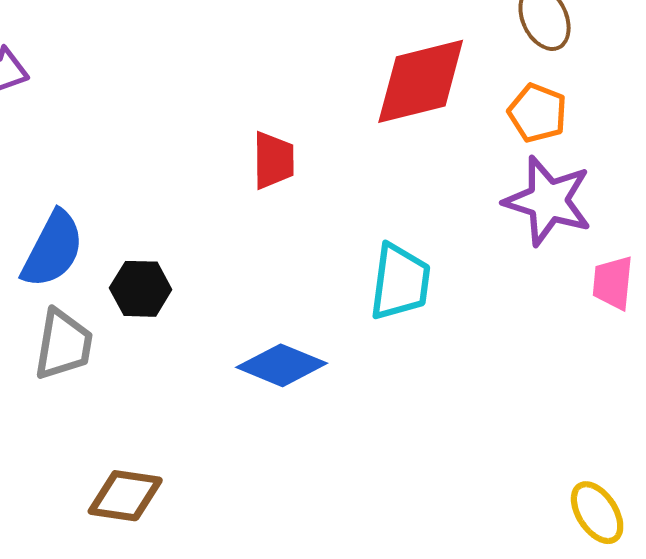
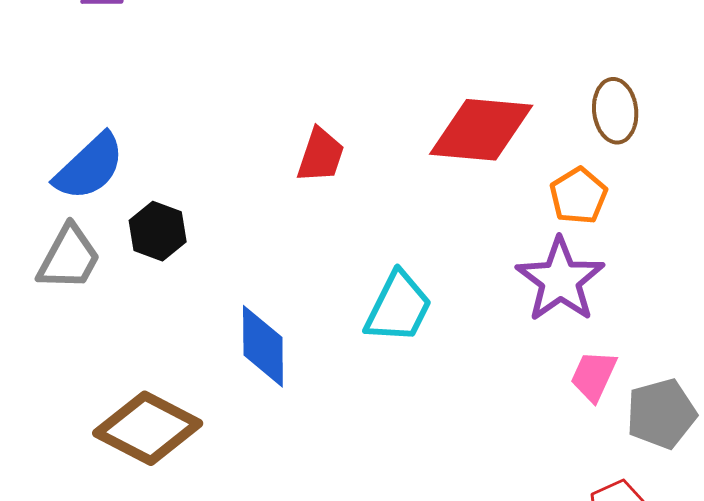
blue diamond: (282, 365) -> (263, 346), turned 48
brown diamond: (125, 496) -> (148, 428), moved, size x1.4

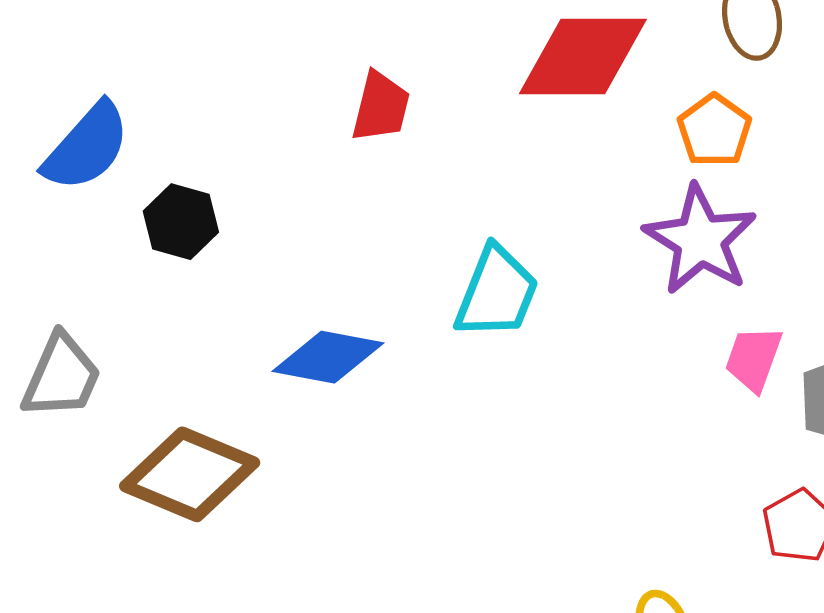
gray trapezoid: (69, 258) -> (61, 376), moved
blue diamond: (263, 346) -> (328, 357), turned -74

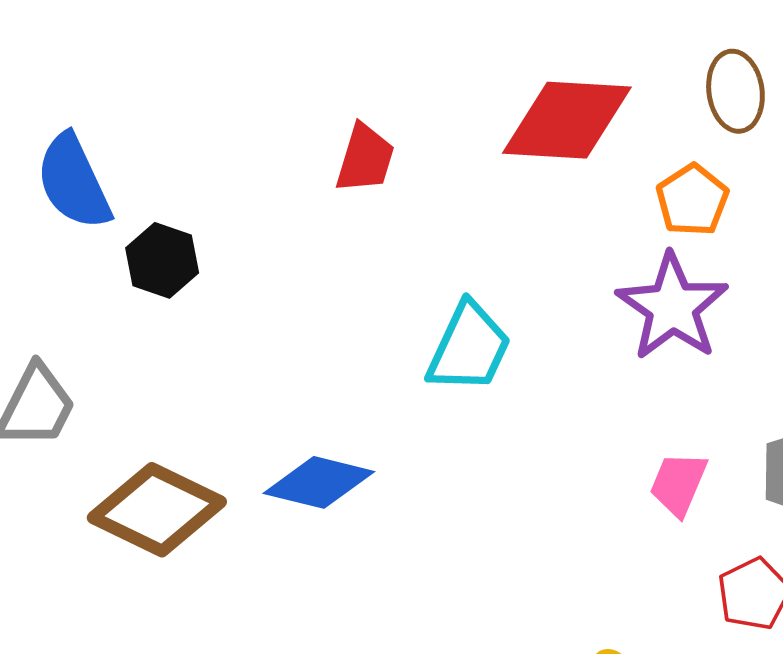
blue semicircle: (87, 147) -> (74, 182), turned 110
blue diamond: (328, 357) -> (319, 482), moved
pink trapezoid: (754, 359) -> (678, 484), moved

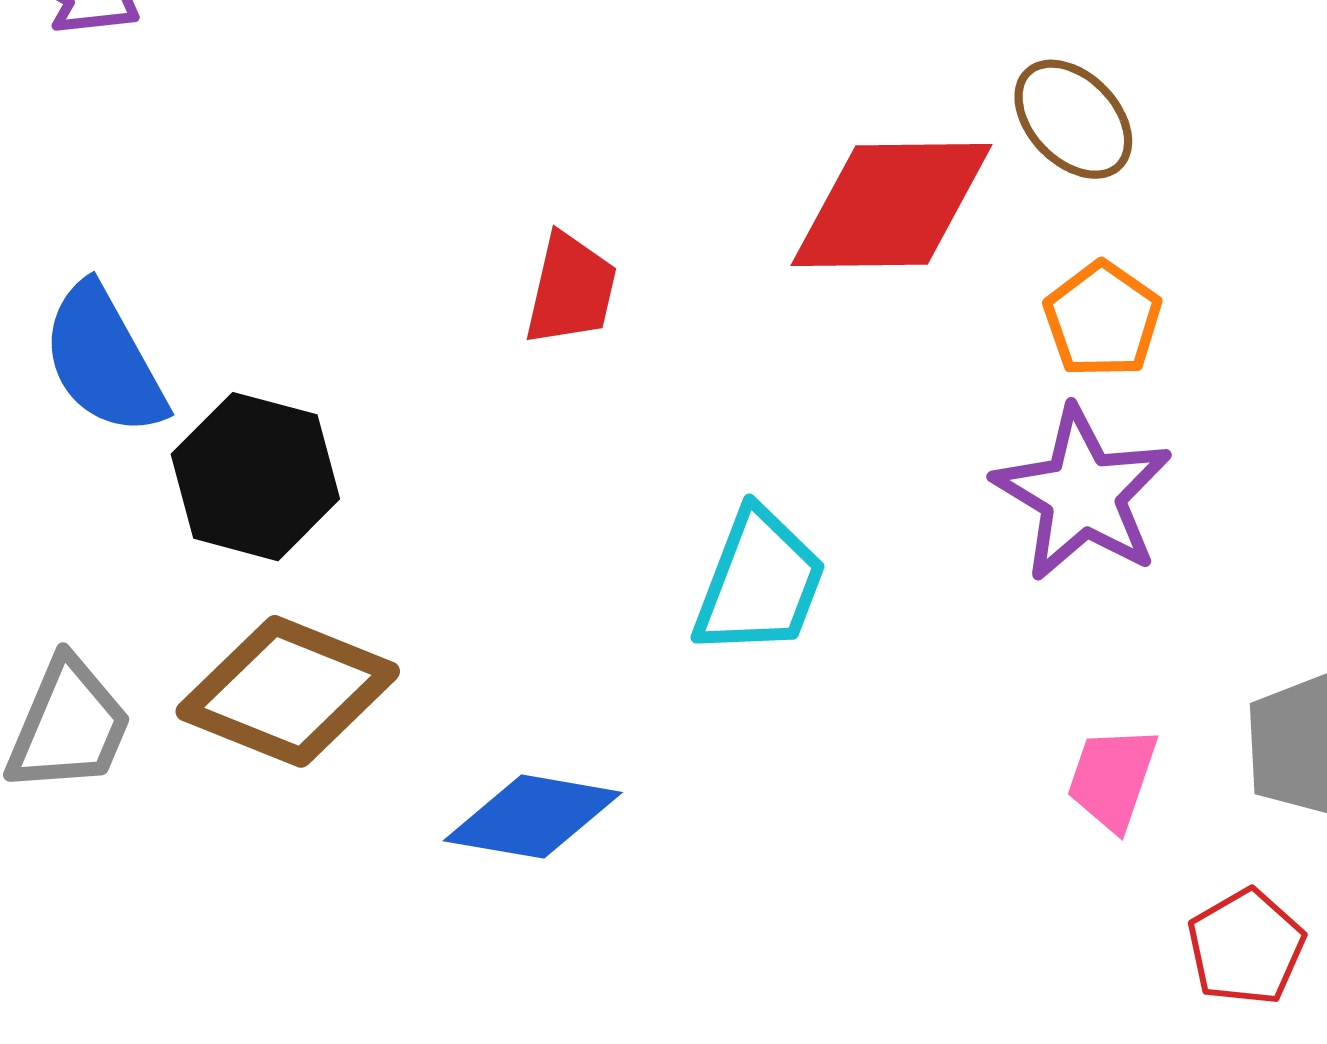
brown ellipse: (735, 91) -> (1073, 119), moved, turned -32
black hexagon: (162, 260) -> (255, 477), size x1.4
brown diamond: (157, 510) -> (288, 691), moved

